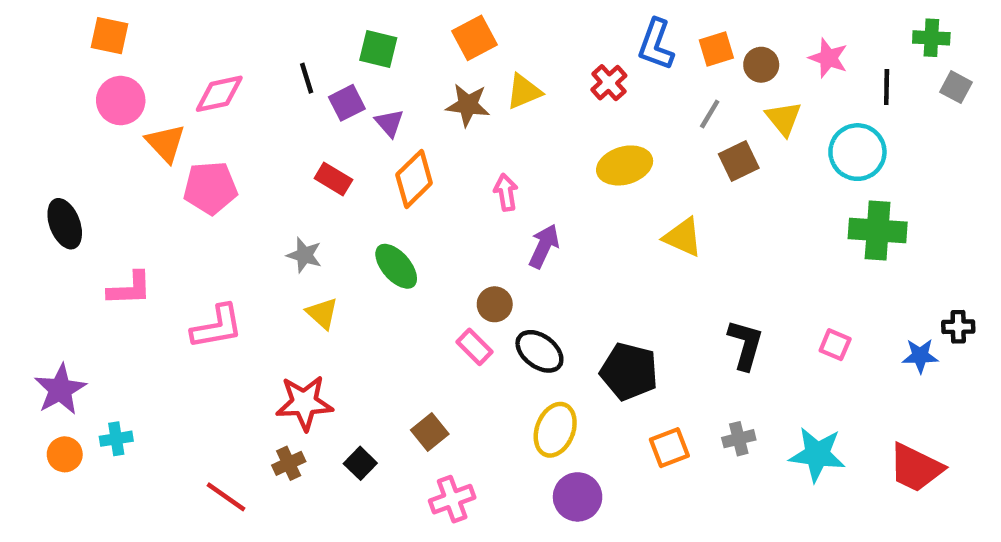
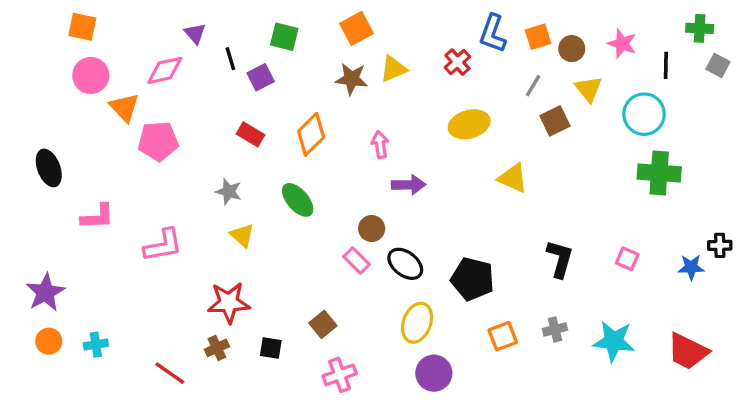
purple triangle: (389, 123) -> (195, 33), moved
purple arrow: (544, 246) -> (409, 185), turned 64
cyan cross: (116, 439) -> (96, 345), moved
black square: (360, 463) -> (271, 348), turned -35

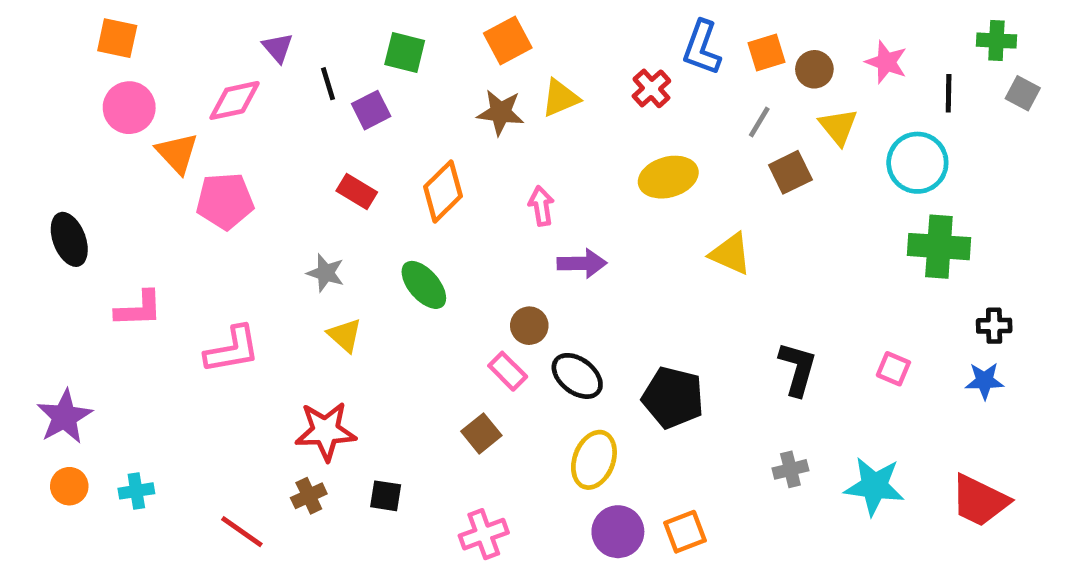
black cross: (720, 245) -> (994, 326), moved
brown square: (323, 324) -> (481, 433), moved
orange square: (503, 336) -> (685, 532), moved

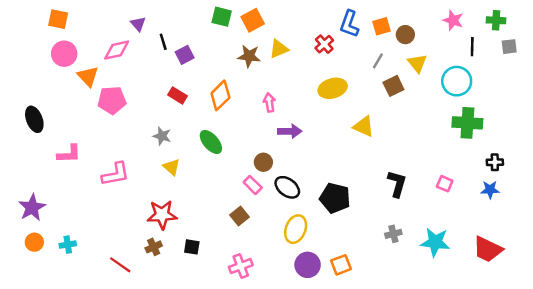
green square: (405, 53) -> (222, 17), moved
pink star: (886, 62) -> (453, 20), moved
gray square: (1023, 93) -> (509, 47), turned -35

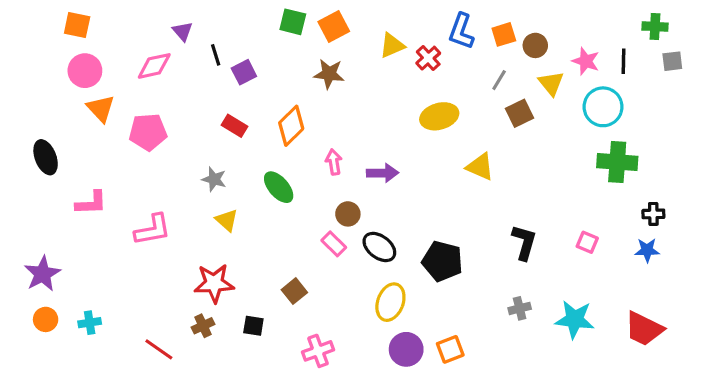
pink star: (453, 20) -> (586, 61), moved
yellow triangle: (279, 49) -> (392, 45), moved
orange triangle: (88, 76) -> (101, 108), moved
pink arrow: (269, 103) -> (334, 162), moved
brown square: (240, 216) -> (294, 291), moved

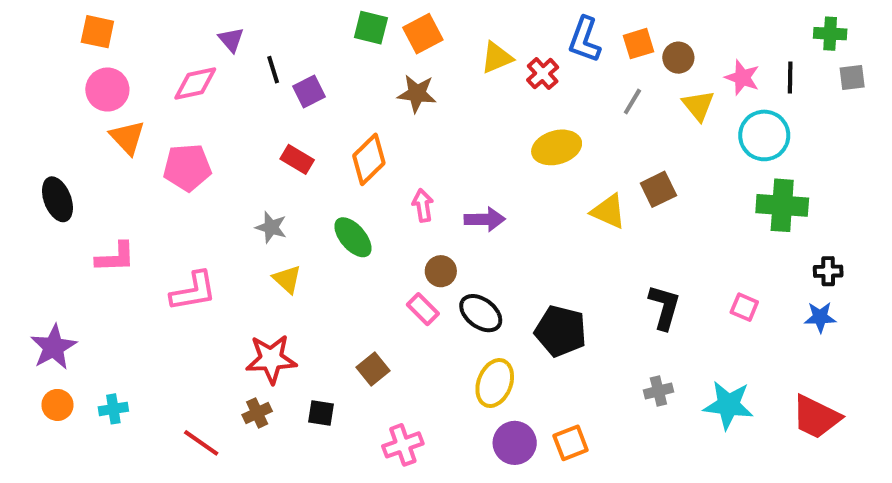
brown square: (520, 113) -> (658, 189), moved

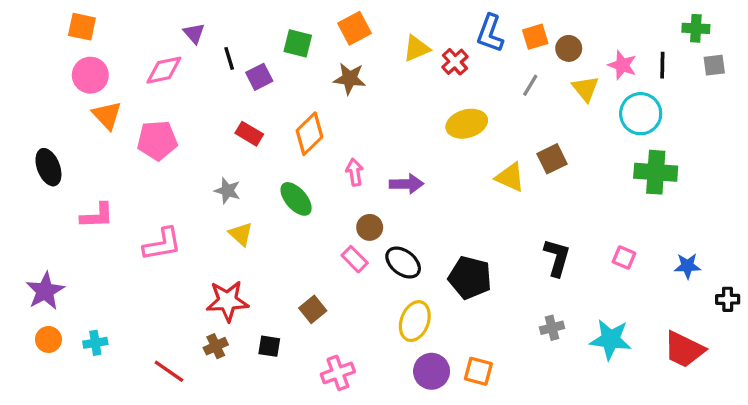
green square: (371, 28) -> (298, 43), moved
black cross: (828, 271) -> (728, 299), moved
orange square: (571, 443) -> (478, 371), turned 36

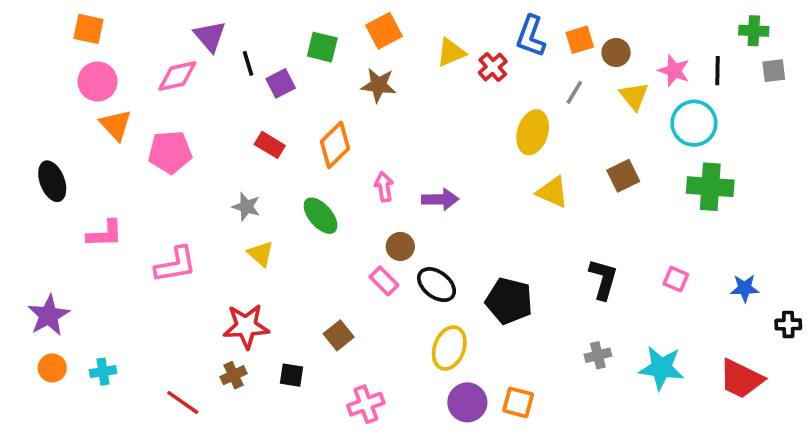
purple triangle: (194, 33) -> (210, 36), size x1.4
yellow ellipse: (467, 124) -> (533, 132), moved, turned -57
brown square: (552, 159) -> (623, 176), moved

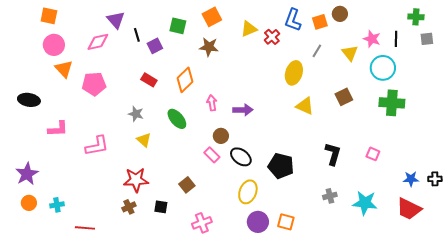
brown circle: (616, 52) -> (340, 14), moved
black ellipse: (52, 181) -> (29, 100), turned -60
blue star: (745, 288) -> (411, 179), moved
red line: (183, 402) -> (85, 228), moved, turned -30

